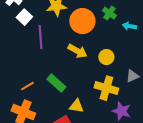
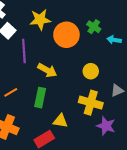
yellow arrow: (77, 51) -> (47, 70), moved
green rectangle: (56, 83) -> (40, 98), turned 60
orange line: (27, 86) -> (11, 92), moved

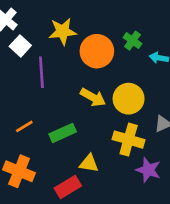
yellow arrow: (47, 70) -> (93, 97), moved
yellow circle: (91, 71) -> (129, 99), size x1.5
green rectangle: (40, 98) -> (63, 133), turned 54

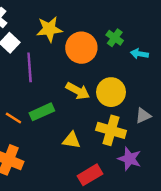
orange line: (24, 126) -> (13, 118), turned 63
green rectangle: (63, 133) -> (42, 112), moved
yellow triangle: (89, 163) -> (71, 140), moved
red rectangle: (68, 187) -> (90, 175), moved

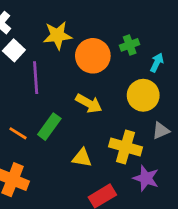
green cross: (115, 38) -> (130, 45), turned 35
cyan arrow: (139, 54) -> (157, 63), turned 105
yellow circle: (111, 92) -> (143, 95), moved
green rectangle: (42, 112) -> (49, 127), turned -30

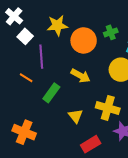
orange line: (18, 133) -> (26, 78), moved
yellow triangle: (82, 158) -> (76, 116), turned 42

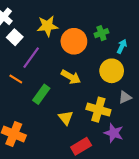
purple line: (41, 57) -> (31, 58), turned 40

